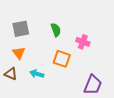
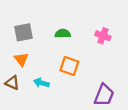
green semicircle: (56, 30) -> (63, 34), turned -72
pink cross: (83, 42) -> (103, 36), moved

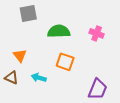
gray square: (23, 32) -> (28, 13), moved
green semicircle: (63, 34) -> (59, 31), size x1.5

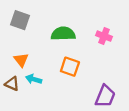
gray square: (28, 13) -> (20, 20), moved, turned 30
cyan arrow: (39, 78) -> (34, 79), moved

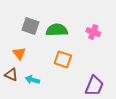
gray square: (20, 20) -> (30, 26), moved
cyan arrow: (34, 79) -> (32, 80), moved

